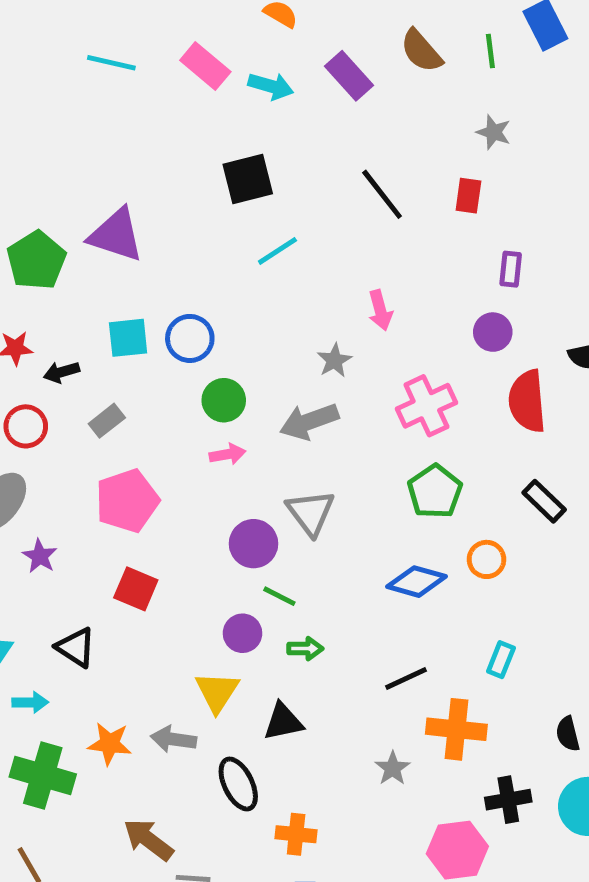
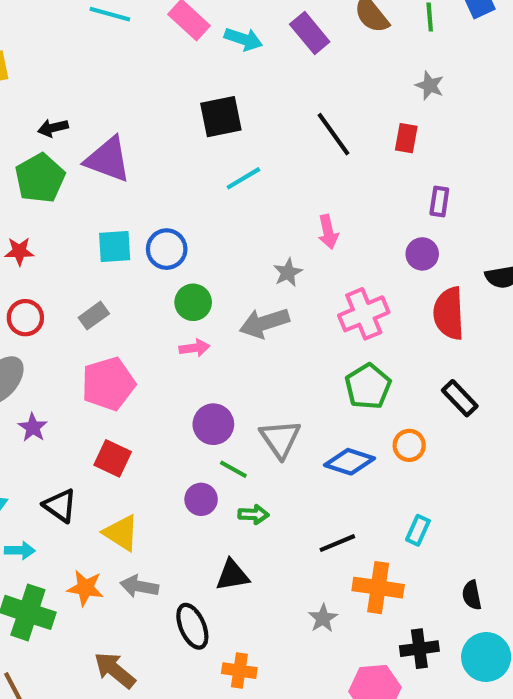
black arrow: (61, 372) -> (53, 128), moved
gray triangle: (311, 513) -> (280, 439), moved
yellow triangle: (217, 692) -> (121, 533), moved, turned -33

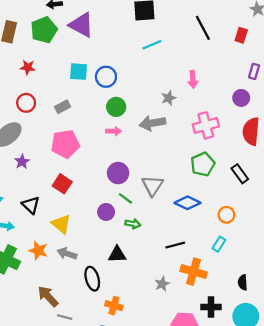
black rectangle: (460, 398) -> (240, 174), moved
orange circle: (409, 445) -> (226, 215), moved

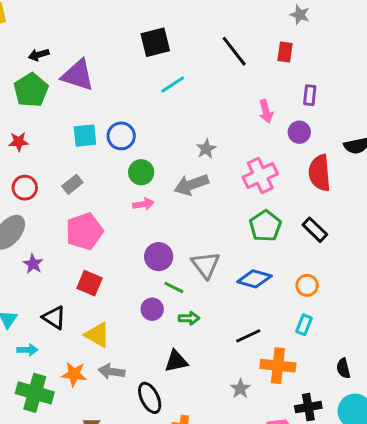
pink arrow: (193, 79) -> (266, 111), moved

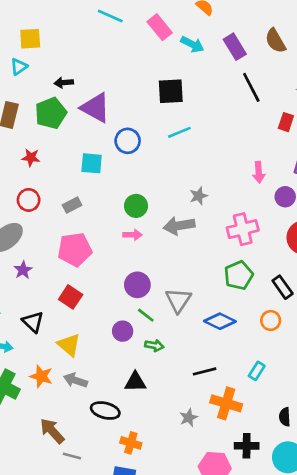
black line: (234, 51) -> (251, 87), moved
blue circle: (121, 136) -> (128, 141), moved
orange circle: (307, 285) -> (271, 320), moved
black ellipse: (150, 398) -> (105, 410), turned -60

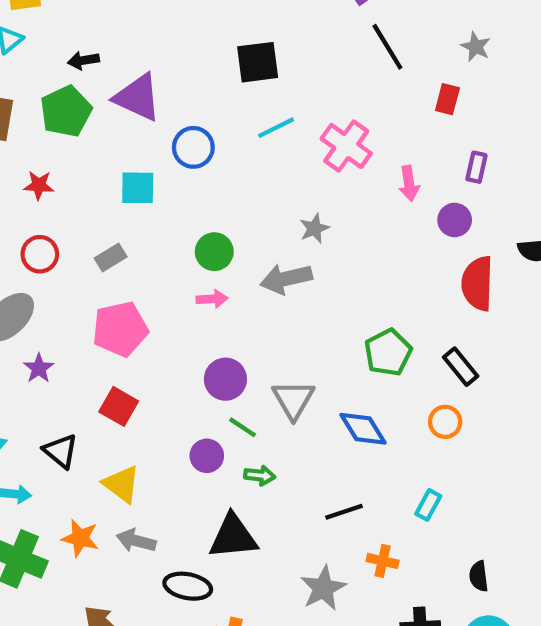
pink cross: (243, 229) -> (346, 146), moved, turned -36
blue diamond: (220, 321) -> (363, 429), turned 36
black triangle: (135, 382) -> (233, 537), size x1.4
orange cross: (226, 403) -> (383, 561), size x0.6
gray star: (189, 418) -> (323, 588), size x1.5

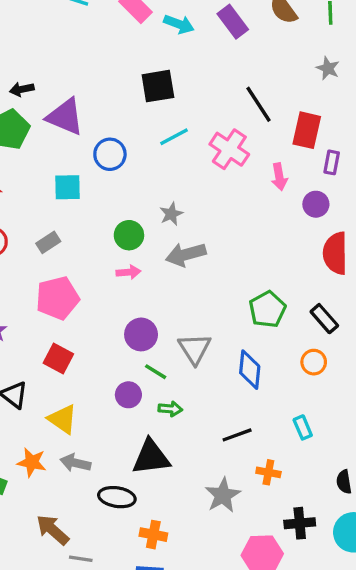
black line: (387, 47) -> (258, 104), moved
red rectangle: (447, 99) -> (307, 130), moved, size x1.5
gray star: (314, 228) -> (171, 214), moved
blue diamond: (363, 429) -> (250, 370), turned 39
cyan rectangle: (428, 505) -> (303, 427), turned -50

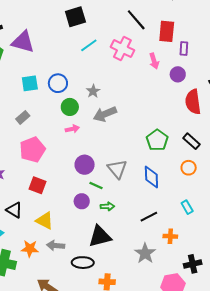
blue circle: (110, 154) -> (58, 83), moved

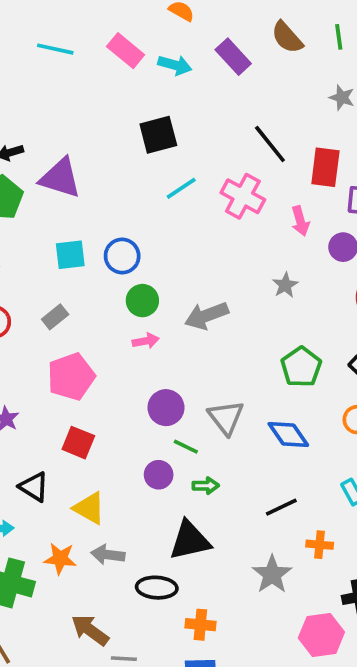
gray star: (93, 91) -> (285, 285), moved
blue diamond: (151, 177) -> (288, 434), turned -35

